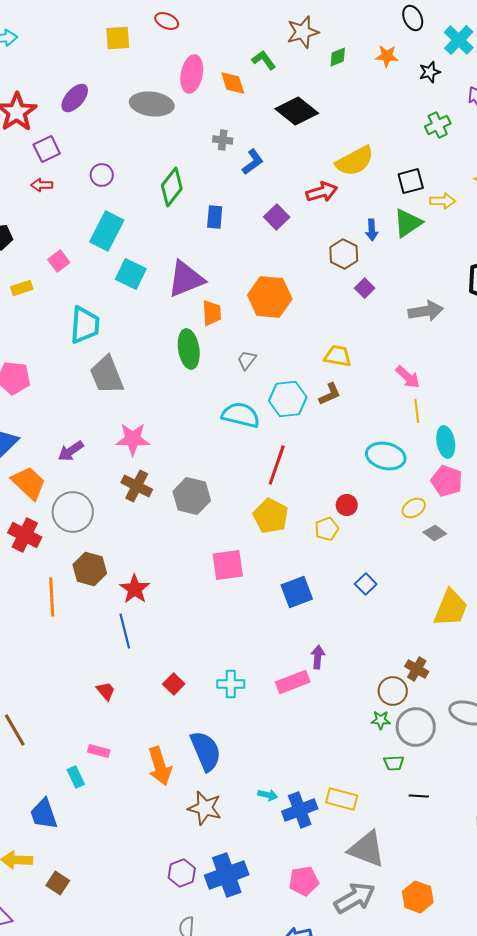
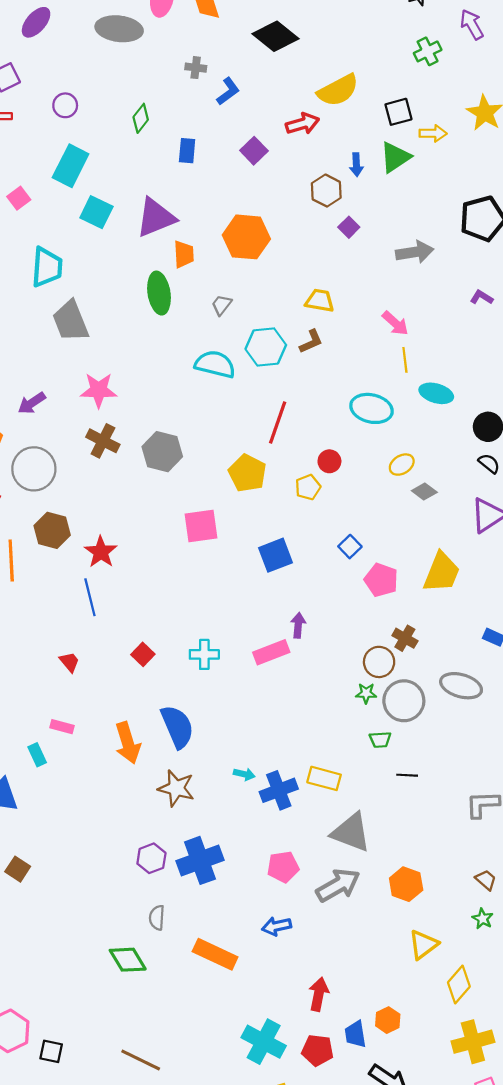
green diamond: (172, 187) -> (141, 118), size x0.7
cyan ellipse: (446, 442) -> (436, 393), turned -64
red line: (277, 465) -> (278, 422), moved
pink pentagon: (447, 481) -> (381, 580), moved

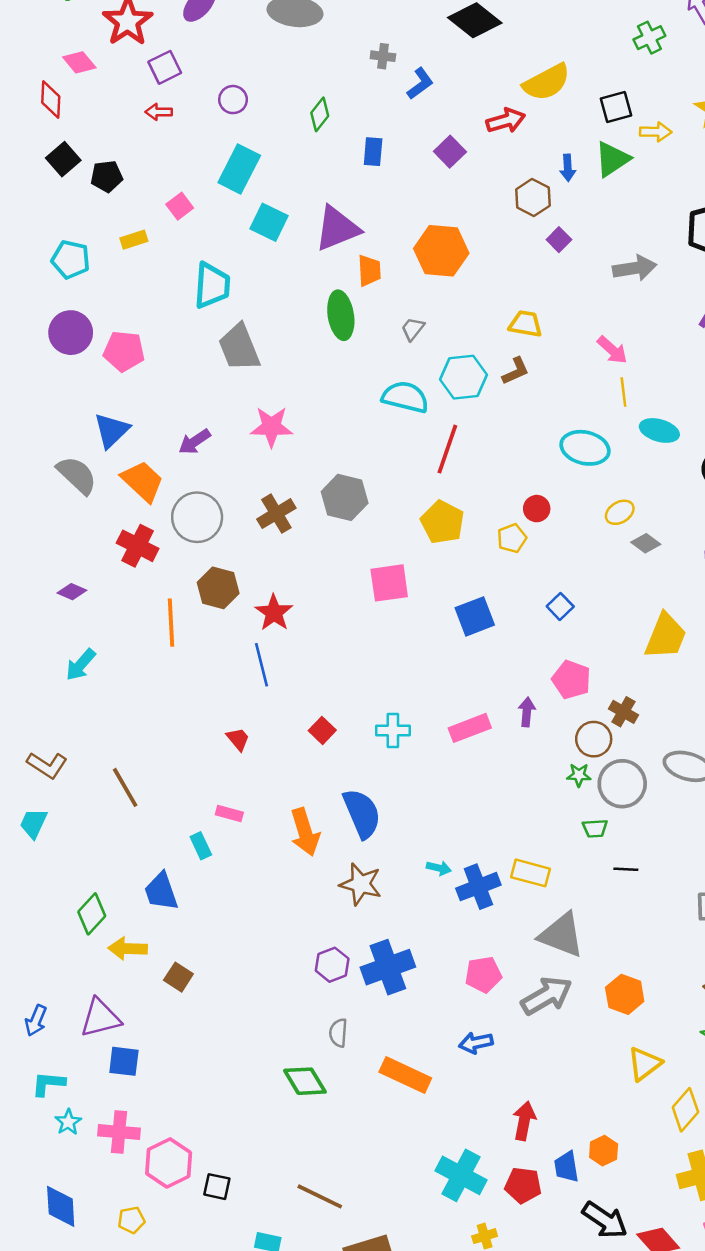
red line: (278, 422) -> (447, 449), moved
brown cross: (103, 441) -> (276, 514), moved, turned 32
pink pentagon: (381, 580) -> (571, 680), moved
purple arrow: (298, 625) -> (527, 712), moved

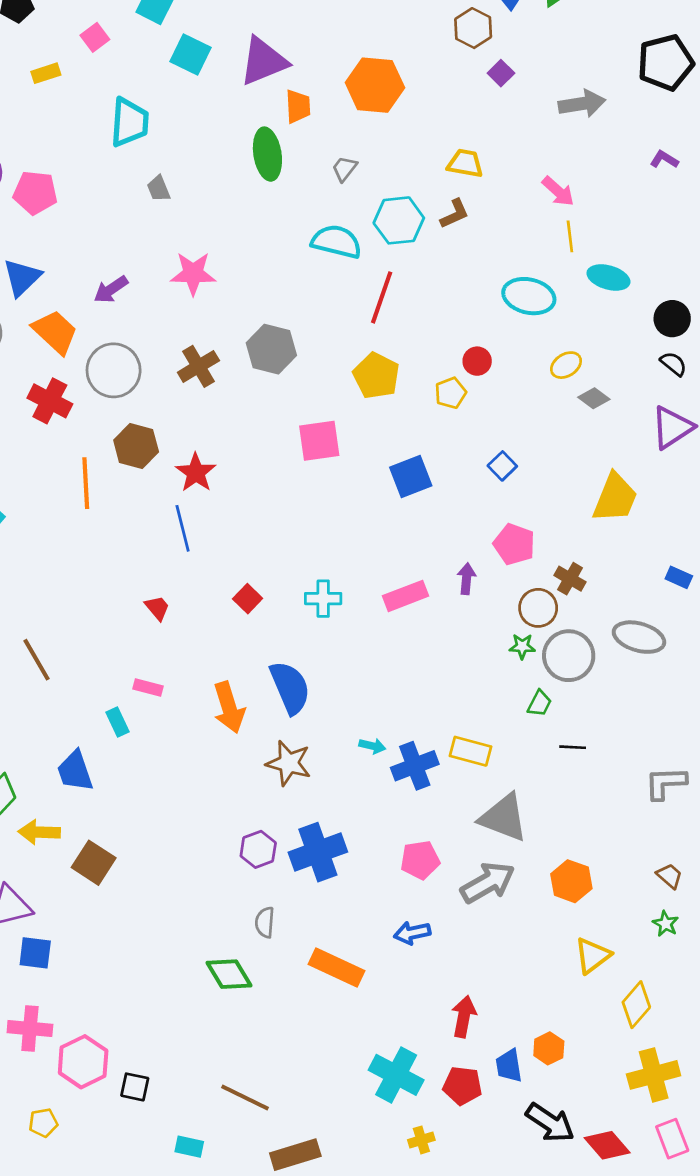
gray trapezoid: (239, 347) -> (159, 189), size x0.5
green trapezoid: (595, 828) -> (539, 703), turned -60
brown square: (178, 977) -> (94, 863), size x1.4

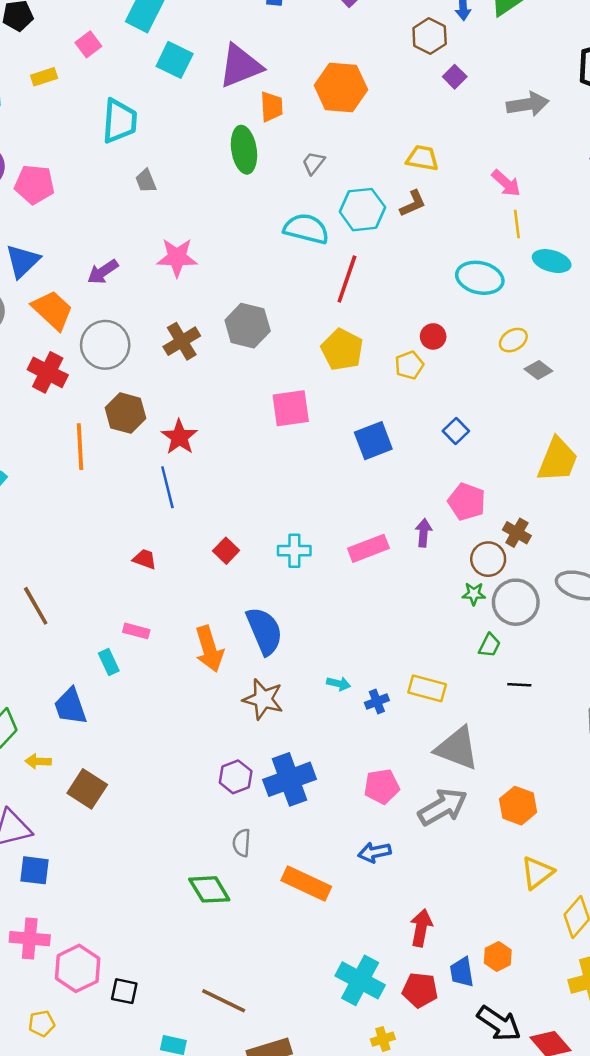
red trapezoid: (157, 608) -> (145, 559), turned -30
blue cross: (415, 766) -> (377, 702), size x0.6
yellow arrow: (39, 832) -> (38, 761), size x0.7

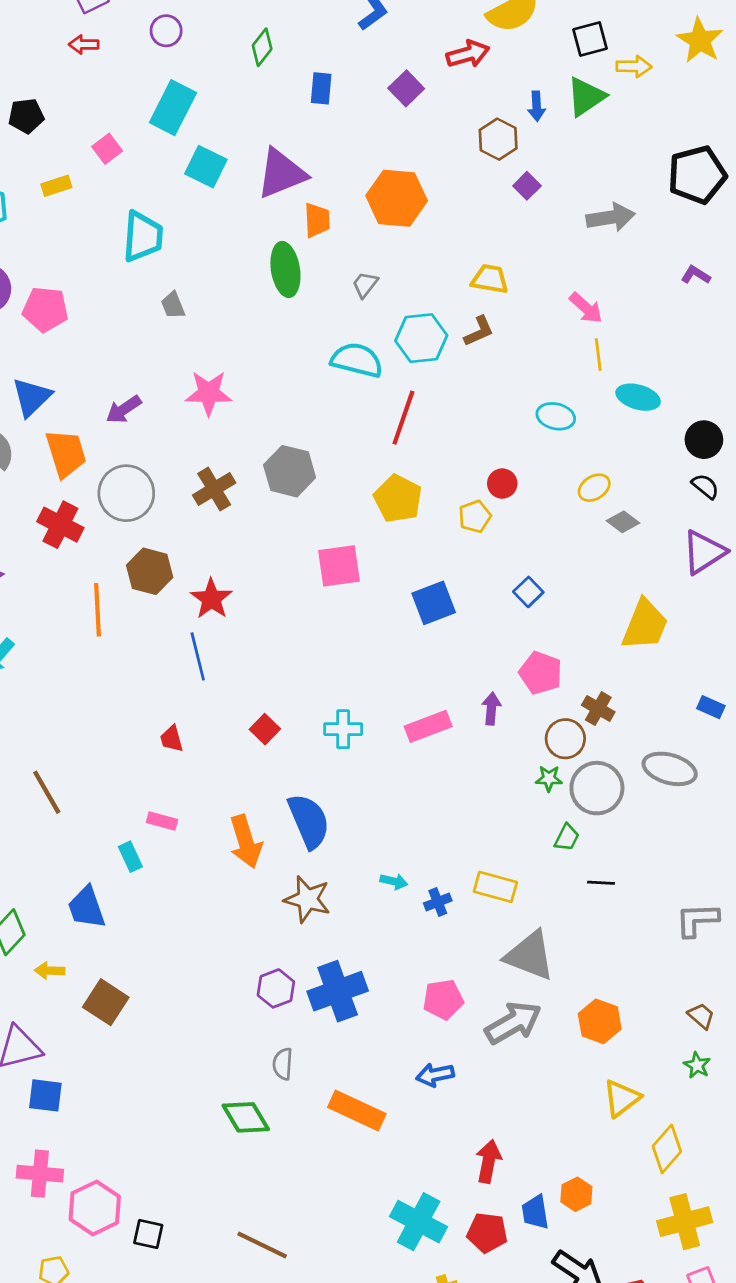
cyan ellipse: (480, 278) -> (556, 416), size x0.7
orange trapezoid: (52, 310) -> (66, 453), turned 30
red trapezoid: (145, 559) -> (172, 739), turned -125

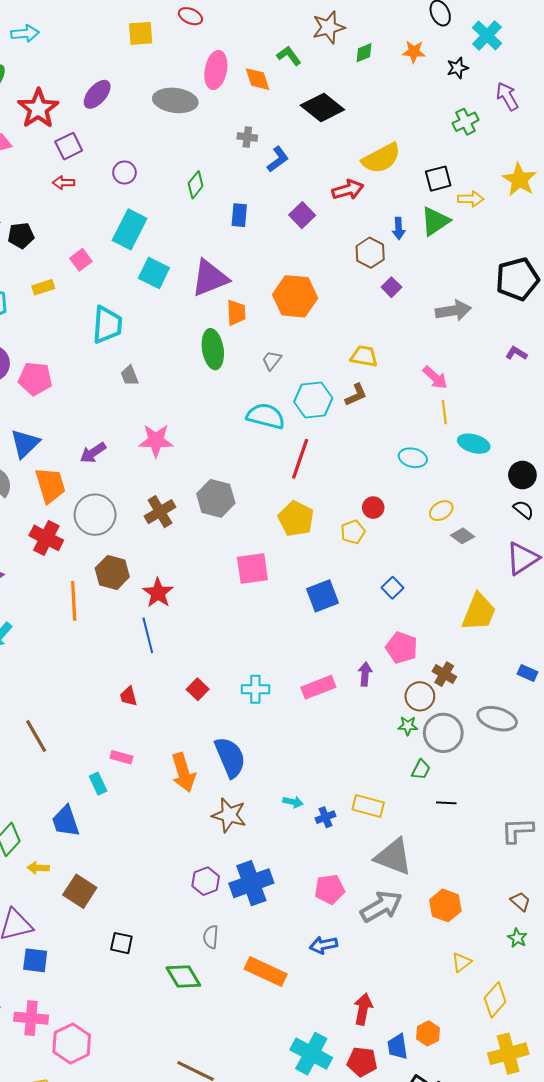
yellow triangle: (622, 1098) -> (462, 962), size x0.7
black square: (148, 1234) -> (121, 943), moved

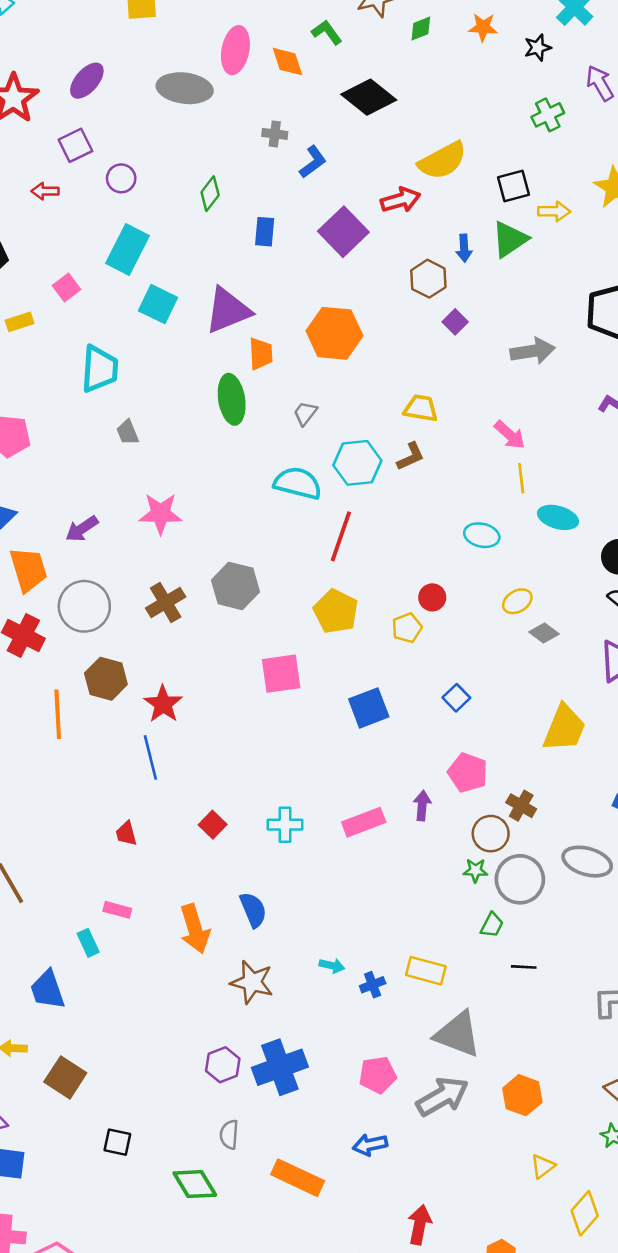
purple square: (69, 146) -> (75, 145), moved
purple square: (302, 215) -> (343, 232), size x1.5
blue semicircle: (230, 757) -> (253, 910), size x0.7

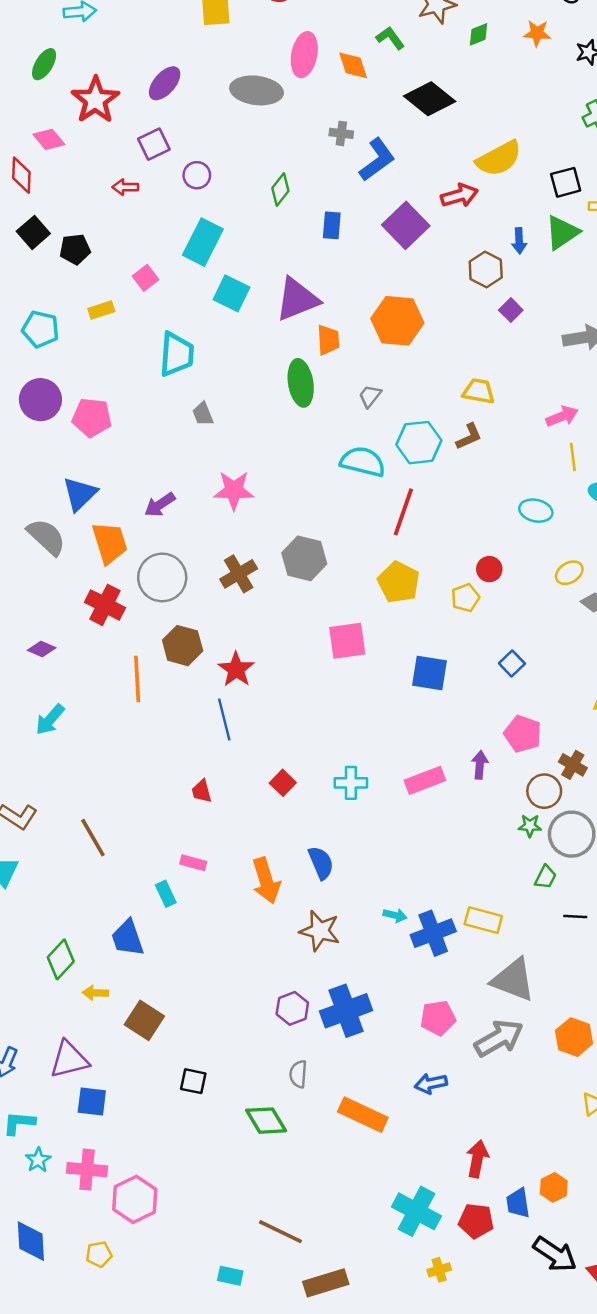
blue L-shape: (313, 162) -> (377, 160), size x1.4
pink arrow: (510, 435) -> (562, 416), turned -64
blue square: (369, 708) -> (430, 673), turned 30
blue cross: (373, 985) -> (433, 933), size x1.8

